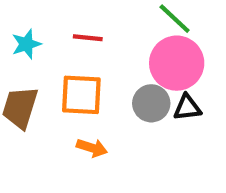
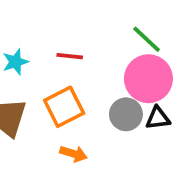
orange square: (81, 95) -> (64, 107), turned -30

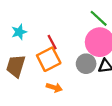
red line: (70, 56) -> (52, 42), moved, turned 56

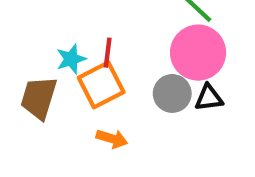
cyan star: (19, 32) -> (71, 59), moved
red line: (52, 42) -> (108, 53), turned 35

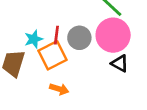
gray circle: (172, 93) -> (79, 38), moved
black triangle: (209, 98) -> (120, 63), turned 36

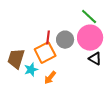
cyan star: (34, 39) -> (31, 70), moved
orange arrow: (59, 89) -> (50, 78), turned 112

